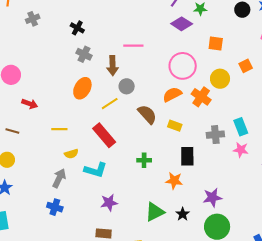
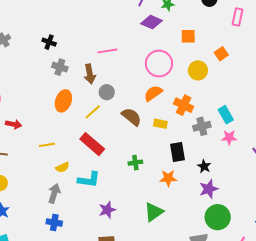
orange cross: (201, 97) -> (184, 105), moved
black star: (183, 214) -> (204, 166), moved

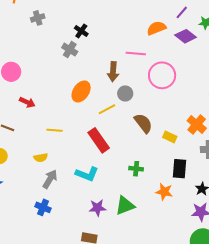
pink circle: (159, 64) -> (162, 75), moved
gray cross: (60, 67) -> (70, 50), moved
orange semicircle: (153, 93) -> (156, 28), moved
yellow semicircle: (62, 167) -> (41, 158), moved
green triangle: (154, 212) -> (125, 206), moved

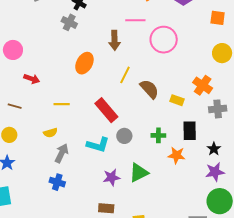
gray circle: (125, 93) -> (124, 136), moved
yellow line: (107, 109) -> (125, 75), moved, turned -30
green cross: (136, 169) -> (158, 135), moved

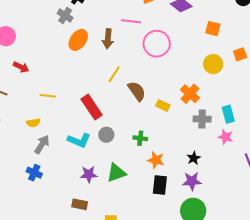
orange ellipse: (84, 63) -> (78, 40), moved
black rectangle: (190, 131) -> (160, 185), moved

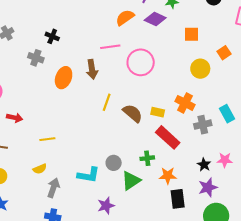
gray cross: (65, 15) -> (36, 58), moved
yellow rectangle: (163, 105) -> (158, 112), moved
red rectangle: (92, 107) -> (168, 137), moved
pink star: (226, 137) -> (225, 160), moved
green triangle: (116, 173) -> (131, 181), moved

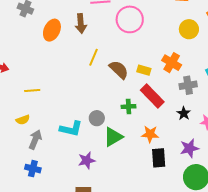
green cross: (147, 158) -> (129, 107), moved
black star: (204, 165) -> (184, 113), moved

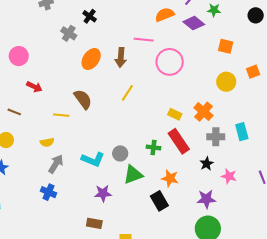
brown semicircle: (119, 70) -> (83, 99), moved
black rectangle: (159, 158) -> (159, 201), moved, turned -36

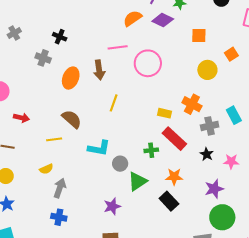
cyan L-shape: (93, 159) -> (99, 148), moved

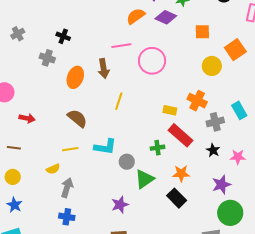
orange square: (231, 54) -> (235, 50), size x1.5
yellow line: (54, 139) -> (70, 149), moved

